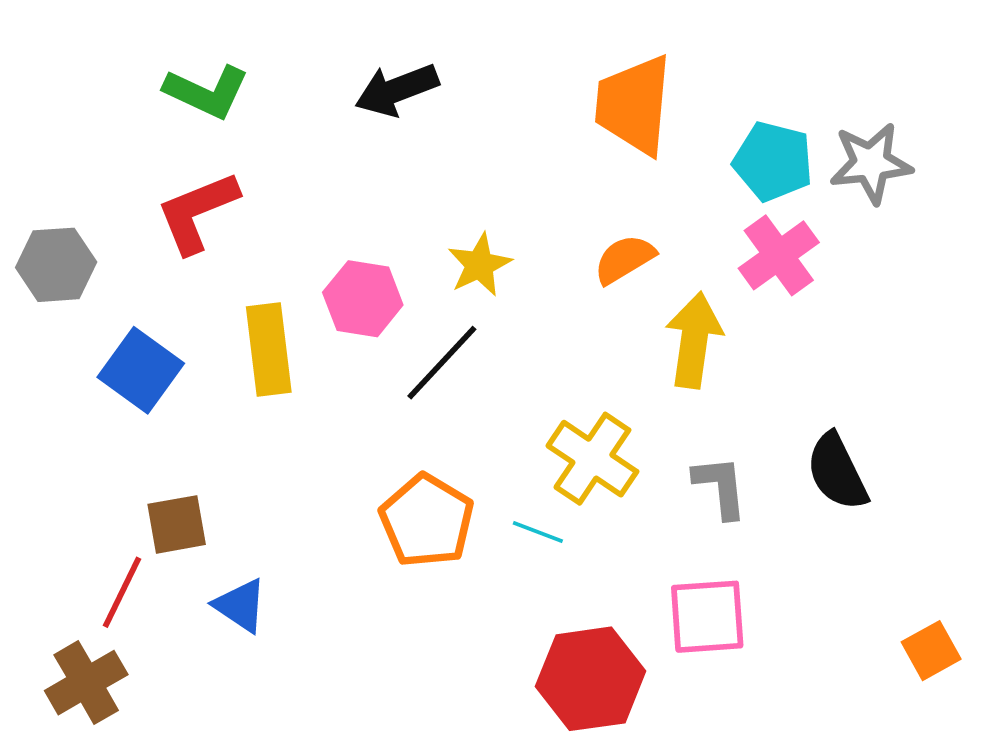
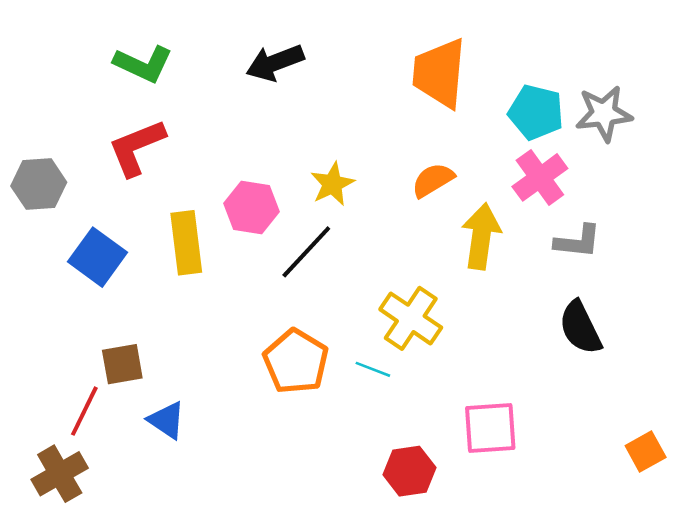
gray L-shape: (720, 487) -> (578, 241), moved, turned 102
red hexagon: (591, 679) -> (409, 471), size x0.7

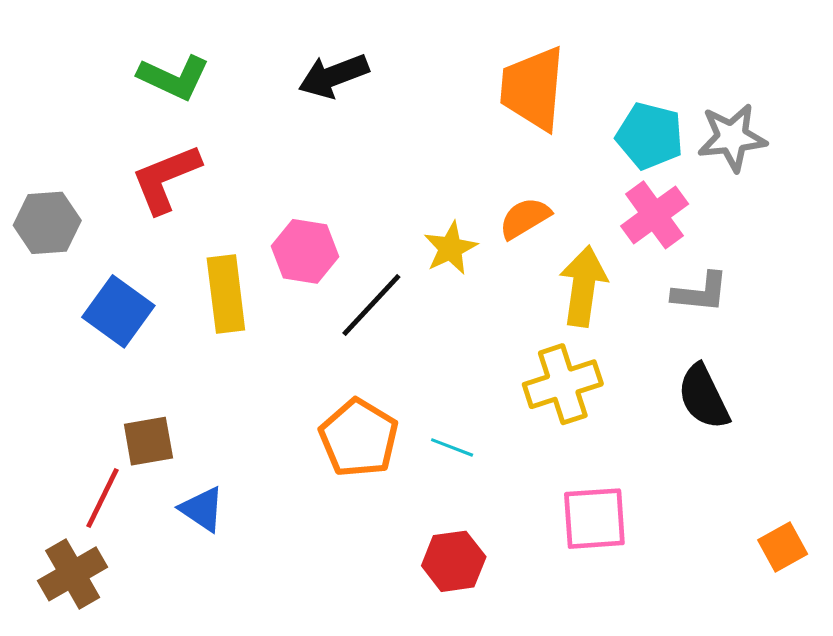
yellow star: (332, 184) -> (451, 248), moved
yellow cross: (411, 318) -> (563, 384), moved, turned 38
red hexagon: (409, 471) -> (454, 561), moved

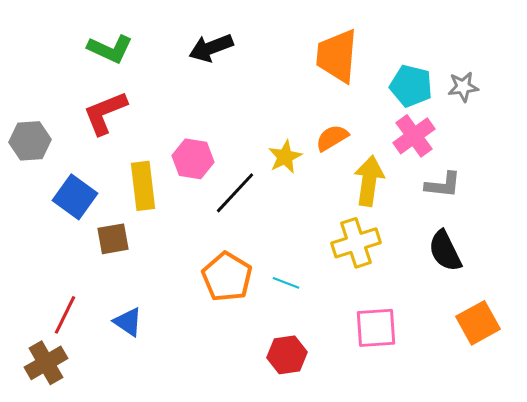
gray star: (732, 137) -> (463, 87), size x0.7
brown square: (148, 441) -> (113, 239), moved
orange square: (783, 547) -> (478, 323), moved, size x1.4

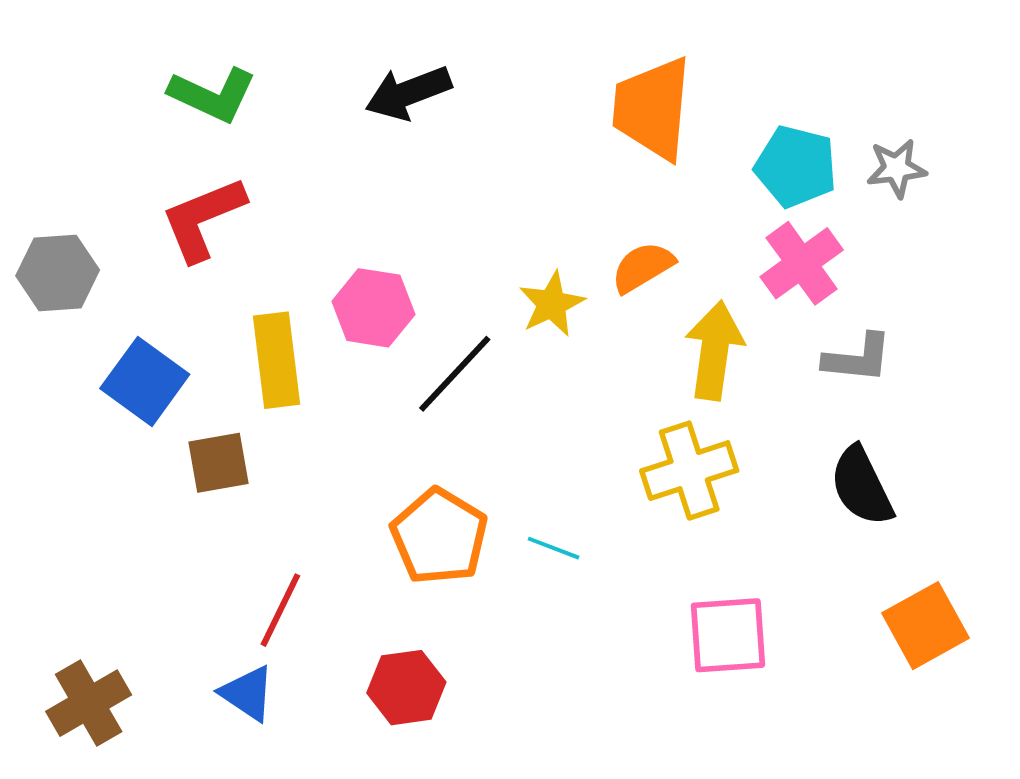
red line: (65, 315) -> (280, 610), moved
blue triangle: (128, 322) -> (247, 693), moved
red hexagon: (287, 355) -> (406, 688), moved

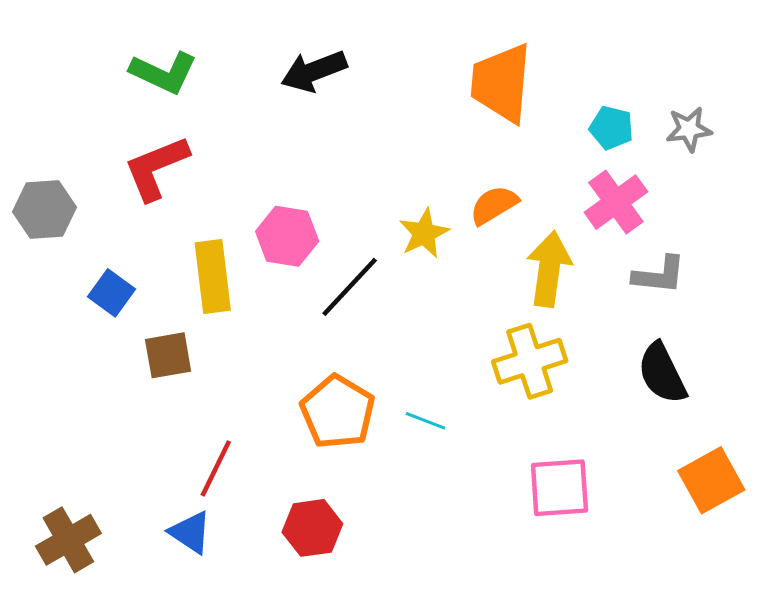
cyan pentagon: (796, 166) -> (611, 128), size x0.7
blue square: (145, 381) -> (112, 293), size x0.7

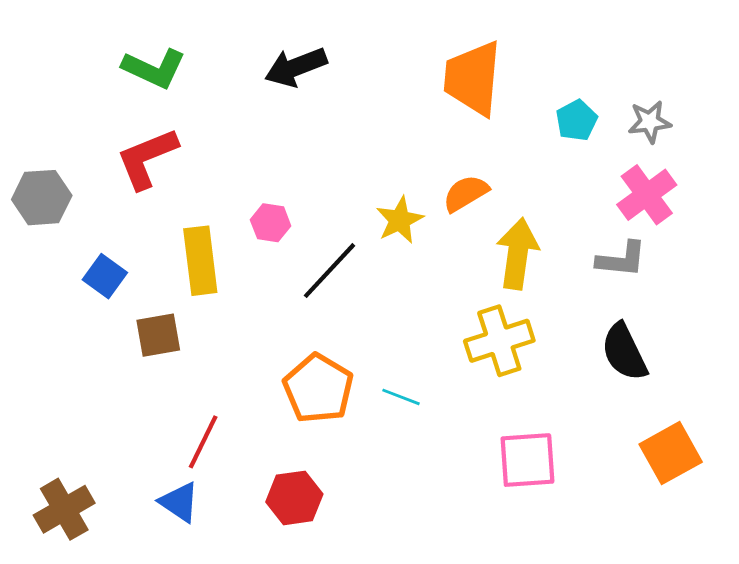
cyan pentagon: (611, 128) -> (577, 120), turned 30
pink cross: (616, 202) -> (647, 195), moved
pink hexagon: (287, 236) -> (271, 223), size x0.7

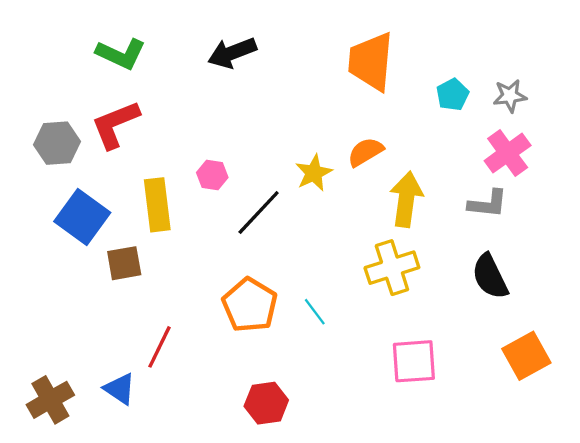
gray hexagon: (42, 198) -> (57, 143), moved
blue square: (105, 276) -> (82, 217), size x1.6
cyan line: (401, 397) -> (315, 312), turned 32
red hexagon: (294, 498) -> (266, 403), moved
blue triangle: (179, 502) -> (120, 389), moved

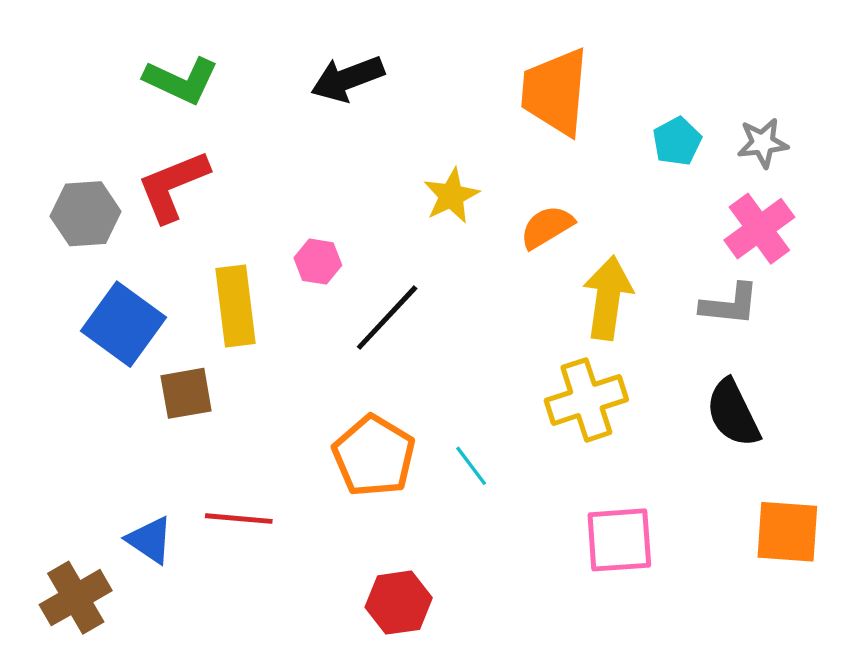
yellow star: (314, 173) -> (451, 196), moved
red line: (159, 347) -> (239, 519), turned 69
orange square: (526, 356) -> (787, 532), turned 33
blue triangle: (120, 389) -> (150, 540), moved

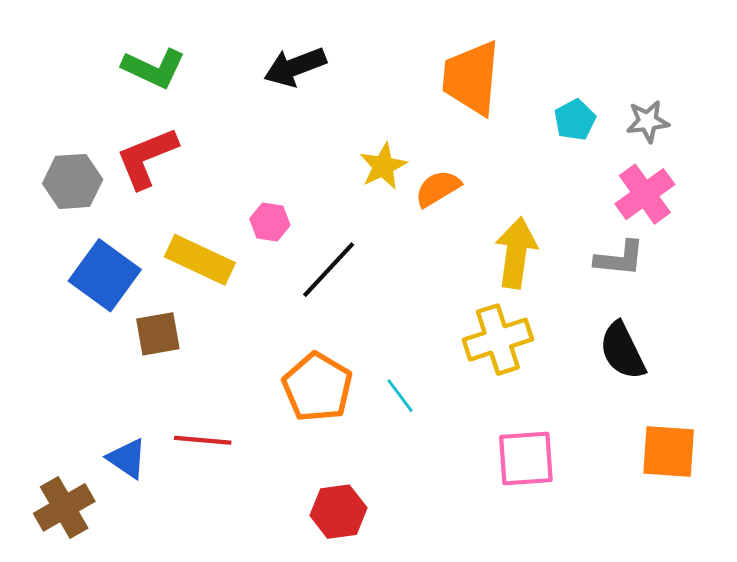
orange semicircle: (547, 227) -> (438, 188), moved
yellow rectangle: (236, 306) -> (200, 260), turned -58

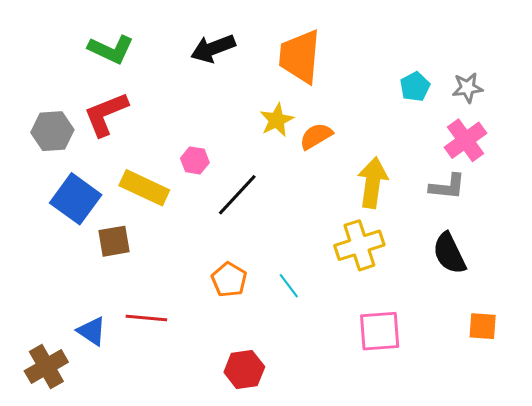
orange trapezoid: (471, 78) -> (300, 56), moved
orange pentagon: (317, 387) -> (229, 280), size x0.7
orange square: (669, 451) -> (483, 326), size x0.7

